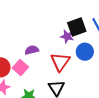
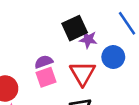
black square: (77, 27) -> (75, 28), moved
pink square: (20, 68) -> (46, 77), moved, turned 35

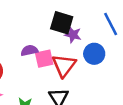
black square: (75, 28) -> (62, 23), turned 35
pink square: (46, 77) -> (44, 59), moved

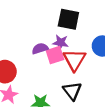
purple star: (73, 35) -> (61, 43), moved

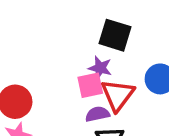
purple semicircle: (40, 49) -> (97, 114), moved

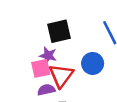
black square: (115, 35) -> (59, 31), turned -30

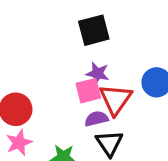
black square: (59, 31) -> (94, 30), moved

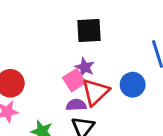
pink square: (88, 91) -> (74, 80), turned -30

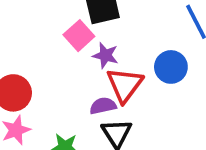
pink square: (74, 80) -> (79, 36), moved

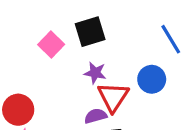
pink square: (79, 36) -> (51, 44), moved

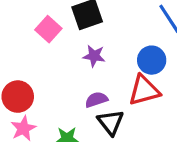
red triangle: (113, 97) -> (144, 90), moved, turned 44

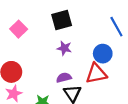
pink square: (48, 29) -> (19, 29), moved

